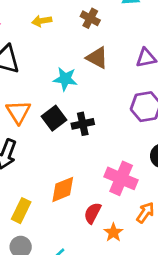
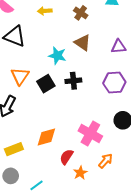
black cross: (83, 124) -> (73, 81), moved
yellow rectangle: (21, 211) -> (14, 149), turned 36

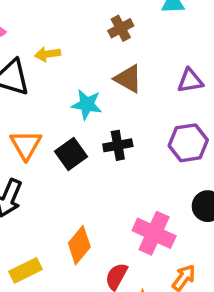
yellow arrow: (45, 11) -> (48, 54), moved
brown cross: (81, 13) -> (121, 28), turned 32
orange diamond: (46, 137) -> (79, 245), turned -30

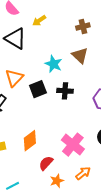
yellow arrow: (48, 54) -> (39, 21), moved, turned -40

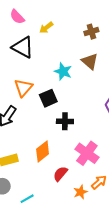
black cross: (65, 91) -> (65, 121), moved
orange star: (57, 181) -> (80, 192), moved

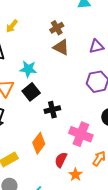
brown cross: (91, 32) -> (57, 28), moved
cyan star: (63, 72) -> (28, 69), moved
orange star: (80, 192) -> (76, 175), moved

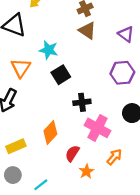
purple triangle: (96, 46) -> (126, 34), turned 42
black square: (31, 92) -> (61, 75), moved
black cross: (52, 110) -> (82, 102), moved

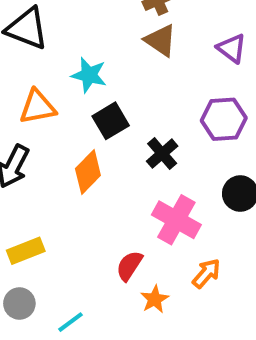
orange triangle: (21, 68) -> (37, 107), turned 45
black cross: (82, 102) -> (162, 154), moved, turned -35
orange diamond: (50, 132) -> (88, 172), moved

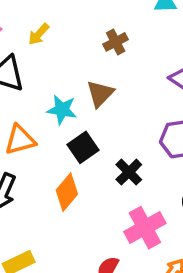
brown triangle: (161, 40) -> (100, 94), moved, turned 44
pink cross: (176, 220) -> (145, 228), turned 36

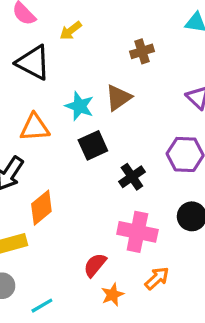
orange diamond: (67, 192) -> (41, 208), moved
pink cross: (145, 228) -> (137, 232), turned 30

